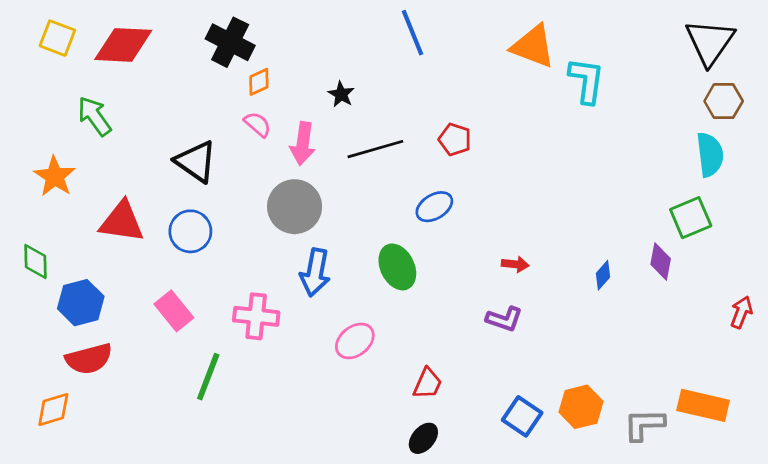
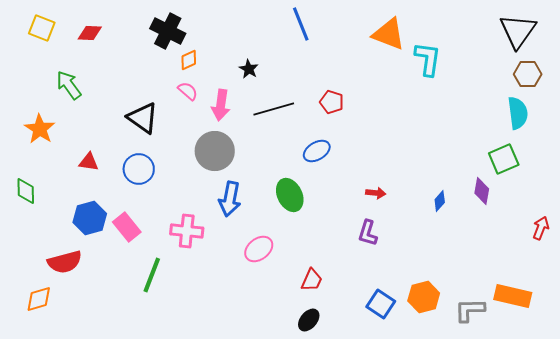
red diamond: (123, 45) -> (90, 33), size x0.6
red triangle: (122, 222) -> (89, 162), size x0.6
blue hexagon: (81, 303) -> (90, 218), moved
purple L-shape: (504, 319) -> (368, 233), turned 88

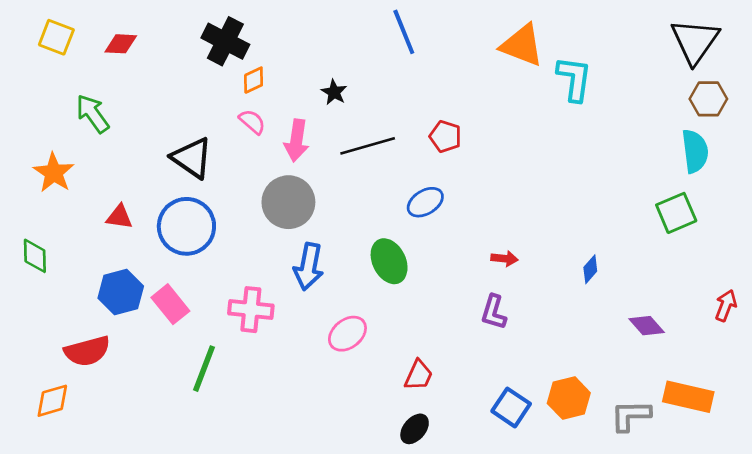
blue circle: (139, 169) -> (186, 226), size x1.4
purple diamond: (482, 191) -> (647, 326), moved, turned -52

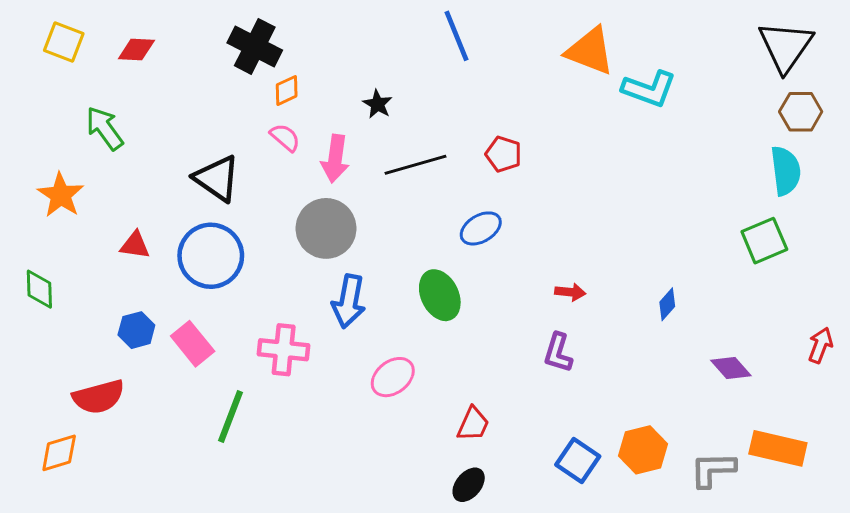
cyan L-shape: (574, 79) -> (649, 89), turned 102
blue hexagon: (121, 292) -> (136, 330), size x0.7

